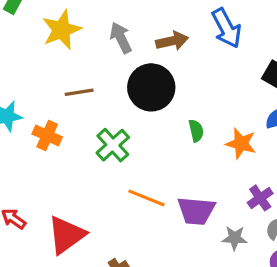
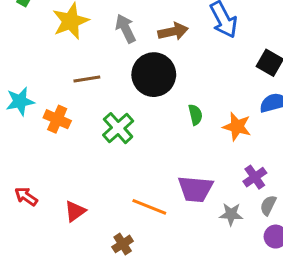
orange line: (146, 198) -> (149, 207), moved
red triangle: (66, 235) -> (75, 211), size x0.6

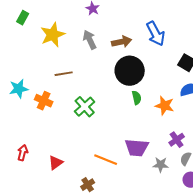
black circle: (154, 75) -> (130, 71), moved
red arrow: (26, 196) -> (23, 153), turned 70

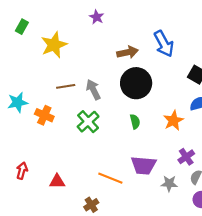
gray arrow: (90, 40) -> (93, 90), moved
green semicircle: (137, 98) -> (135, 122), moved
orange star: (165, 106) -> (173, 121), turned 30
red triangle: (56, 163) -> (57, 181), turned 35

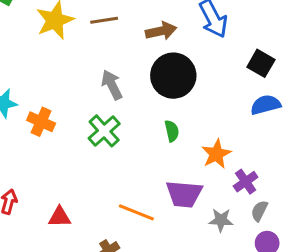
brown line: (66, 86) -> (104, 20), moved
orange star: (173, 121) -> (216, 154), moved

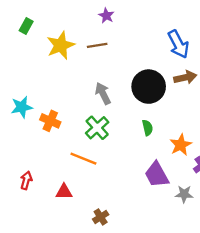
brown arrow: (161, 31) -> (185, 77), moved
purple trapezoid: (184, 194) -> (157, 175), turned 56
orange line: (136, 212) -> (83, 159), moved

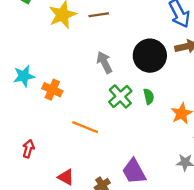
green cross: (97, 128) -> (120, 96), moved
purple trapezoid: (157, 175) -> (134, 171), moved
red triangle: (64, 192) -> (66, 177), moved, turned 30

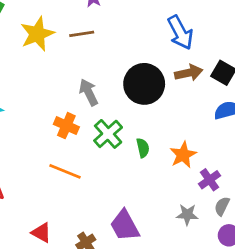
orange cross: (52, 90) -> (66, 126), moved
green semicircle: (149, 96) -> (143, 148), moved

